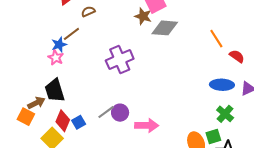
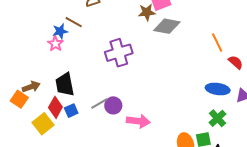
brown star: (143, 16) -> (147, 12), turned -30
brown line: (71, 34) -> (74, 22), turned 60
black trapezoid: (55, 90) -> (65, 84), moved

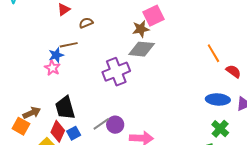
brown line: (74, 22) -> (69, 45), turned -36
gray diamond: (167, 26) -> (142, 49), moved

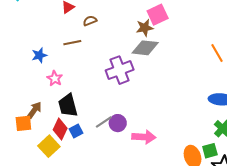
blue star: (56, 55) -> (39, 55), moved
pink star: (52, 68) -> (55, 78), moved
brown arrow: (32, 113) -> (34, 110), turned -30
orange square: (21, 126) -> (23, 123), turned -36

